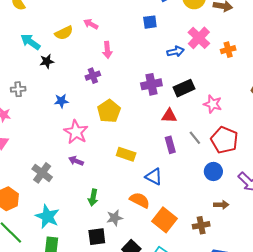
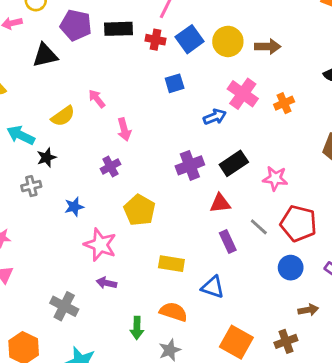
pink arrow: (91, 24) -> (97, 99), turned 32
gray cross: (18, 89) -> (31, 186), moved
orange semicircle: (140, 200) -> (173, 312), moved

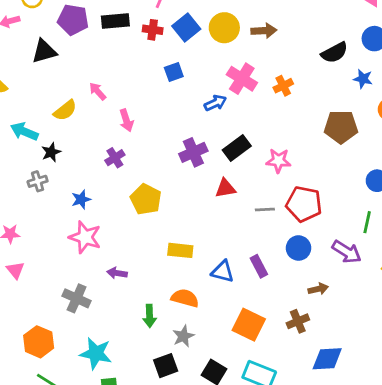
gray line: (259, 227) -> (265, 209), turned -42
purple rectangle: (228, 241) -> (259, 266), moved
pink star: (100, 245) -> (85, 237), moved

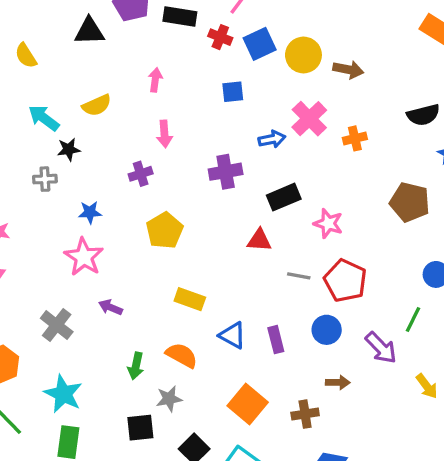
pink arrow: (98, 91) -> (155, 80), moved, turned 36
purple cross: (193, 152) -> (226, 172), moved

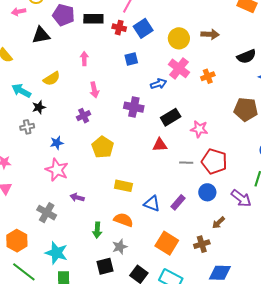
yellow circle: (303, 55) -> (179, 38), moved
brown arrow: (348, 70) -> (210, 34), moved
purple cross: (226, 172) -> (134, 107), turned 30
purple rectangle: (276, 340) -> (178, 202), turned 63
brown arrow: (338, 382) -> (218, 223), turned 144

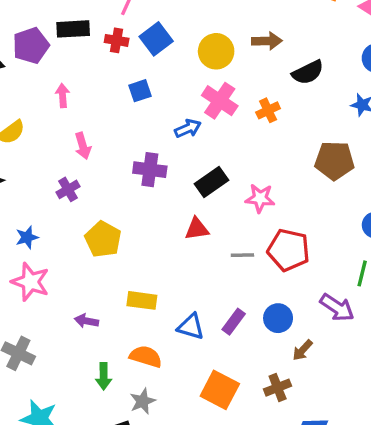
purple pentagon: (64, 15) -> (31, 46), moved, turned -30
black semicircle: (246, 56) -> (308, 72), moved
blue circle: (207, 192) -> (278, 318), moved
purple arrow: (77, 197) -> (86, 321), moved

